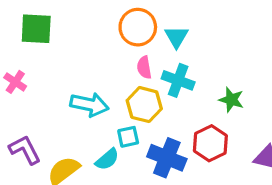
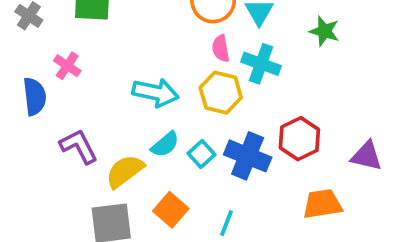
green star: (231, 100) -> (324, 31), moved
cyan square: (128, 137) -> (202, 154), moved, turned -30
cyan semicircle: (107, 159) -> (165, 144), moved

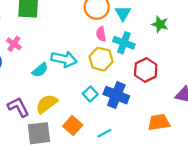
red hexagon: (299, 139) -> (146, 70), moved
cyan semicircle: (165, 144) -> (40, 70), moved
purple L-shape: (79, 146) -> (18, 107), moved
cyan line: (226, 223) -> (104, 133), turned 40

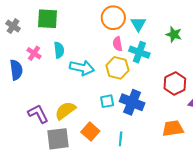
cyan semicircle: (40, 70) -> (59, 50), moved, turned -56
red hexagon: (146, 70) -> (175, 83), moved
cyan square: (90, 94) -> (107, 101), turned 32
cyan line: (104, 133) -> (121, 139), turned -56

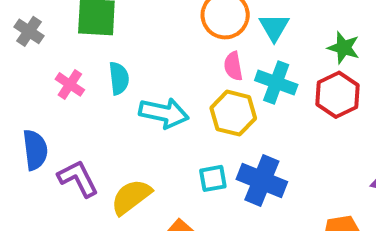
blue semicircle: (16, 70) -> (35, 150), moved
red hexagon: (175, 83) -> (337, 95), moved
purple L-shape: (38, 114) -> (78, 178), moved

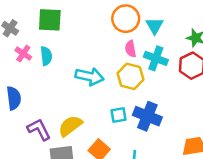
cyan semicircle: (119, 78) -> (46, 56), moved
pink cross: (70, 84) -> (23, 54), moved
purple L-shape: (78, 178) -> (39, 129), moved

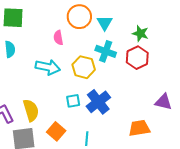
pink semicircle: (131, 49) -> (58, 38), moved
blue cross: (147, 116) -> (98, 102), turned 30
yellow semicircle: (70, 126) -> (31, 110), turned 110

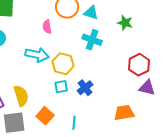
cyan triangle: (105, 23) -> (91, 13), turned -42
red hexagon: (137, 58) -> (139, 65), moved
yellow hexagon: (84, 67) -> (63, 64), moved
blue cross: (98, 102) -> (85, 88), size x0.7

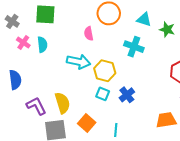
cyan triangle: (91, 13) -> (144, 19), moved
cyan square: (61, 87) -> (103, 94), turned 32

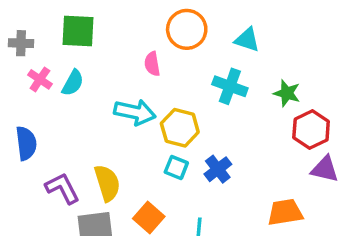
gray cross: (12, 21) -> (21, 43), turned -32
green star: (167, 29) -> (287, 93), moved
cyan semicircle: (42, 45) -> (73, 83), turned 35

